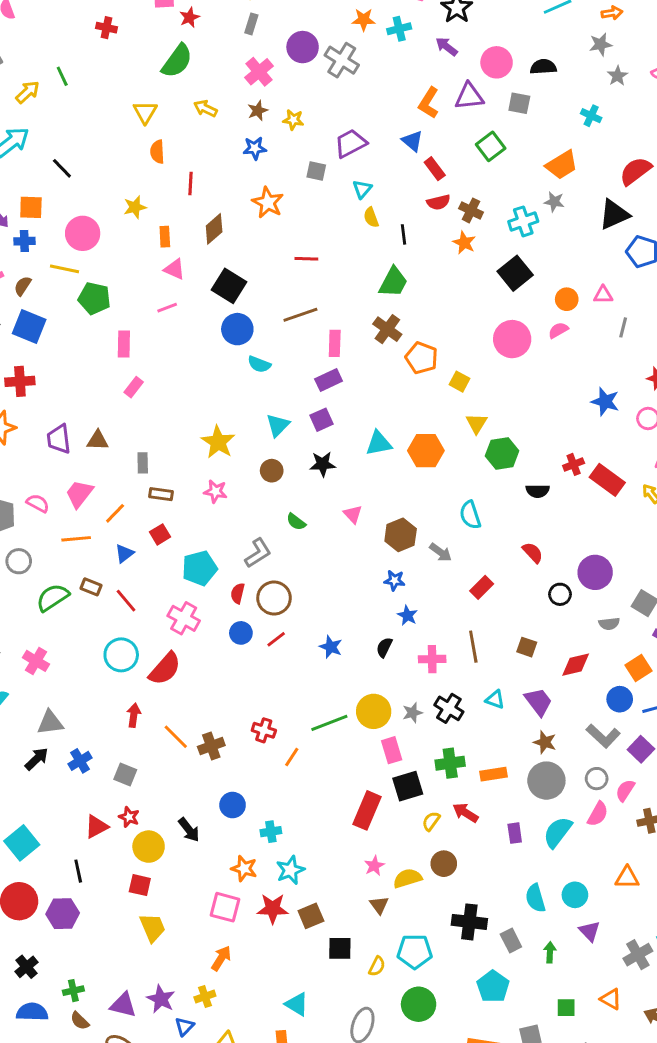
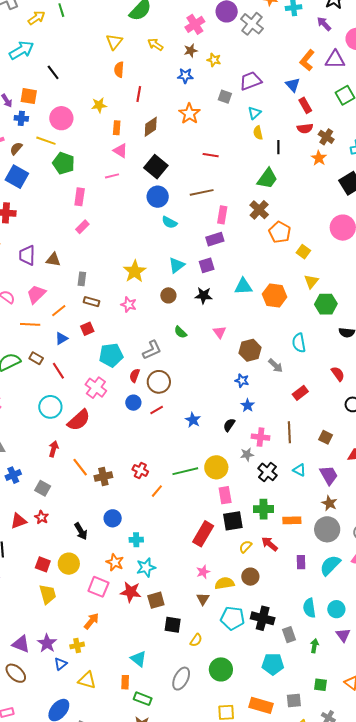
gray star: (412, 713) -> (247, 454), moved
yellow circle: (149, 847) -> (69, 564), moved
cyan pentagon: (415, 951) -> (233, 618), moved
cyan pentagon: (493, 987) -> (273, 664), turned 30

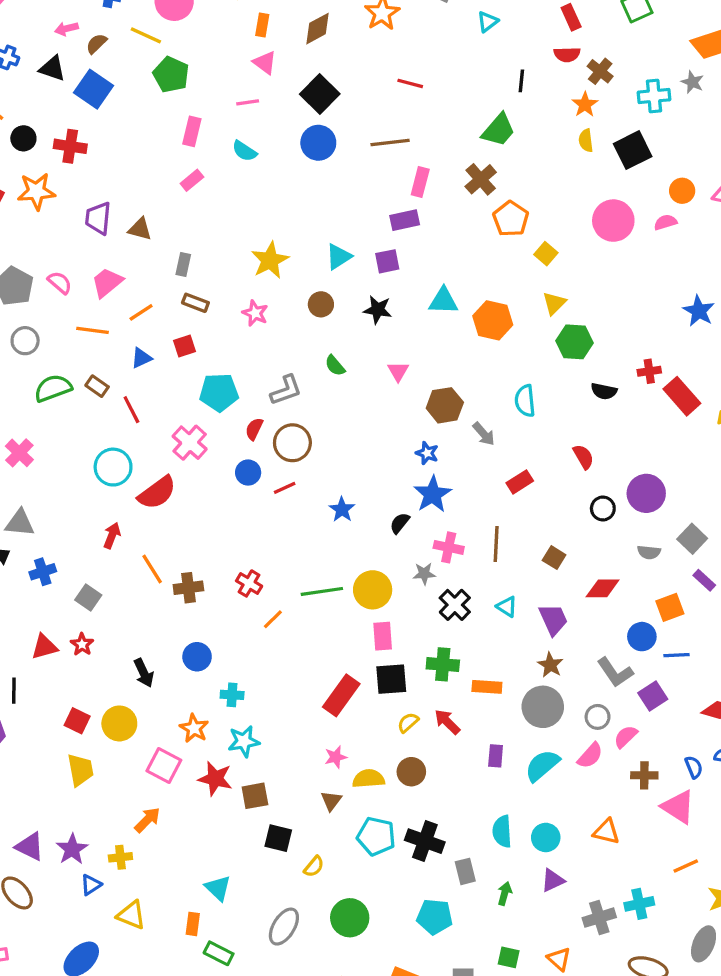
yellow semicircle: (258, 133) -> (586, 140), moved
cyan semicircle: (169, 222) -> (244, 151), moved
blue star: (248, 405) -> (433, 494), size x1.6
purple triangle: (343, 635) -> (553, 880), turned 35

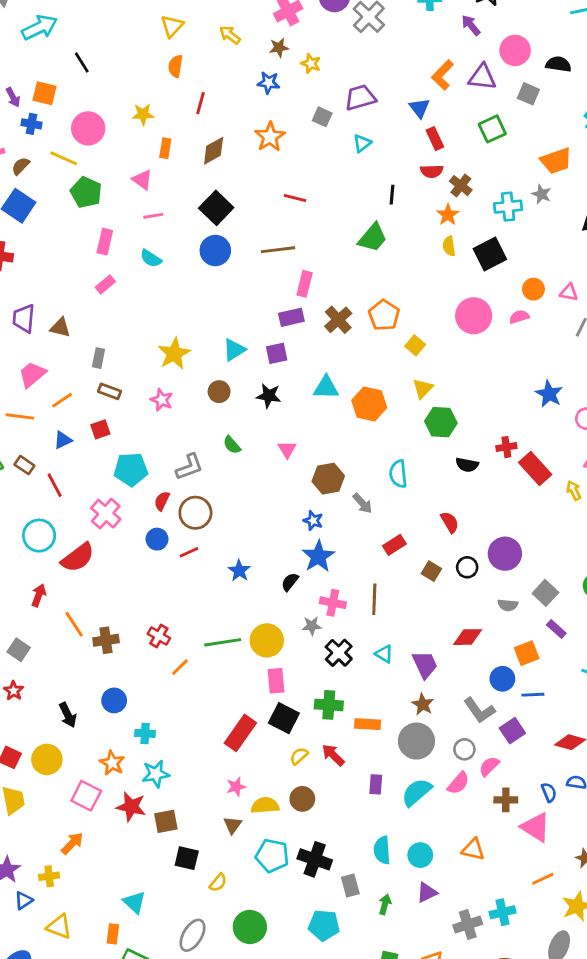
pink triangle: (265, 63) -> (142, 180), moved
brown cross: (481, 179) -> (338, 320), moved
brown square: (554, 558) -> (431, 571), moved
black square: (391, 679) -> (284, 718), turned 32

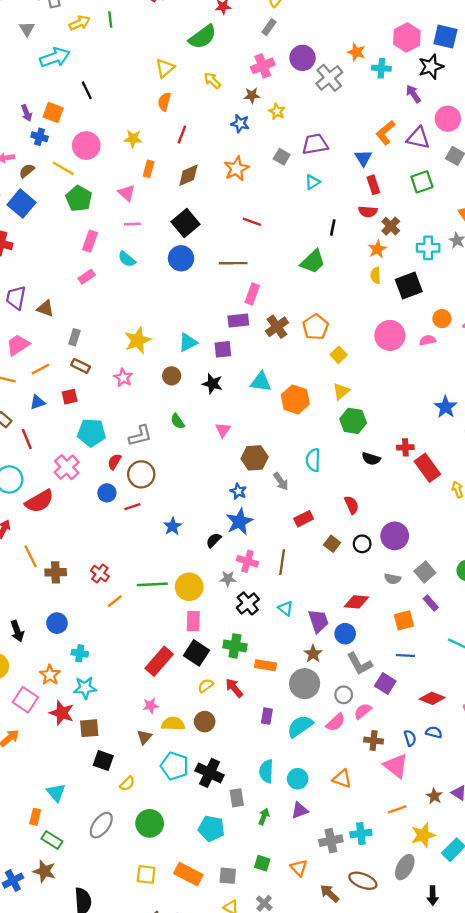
blue circle: (502, 679) -> (345, 634), moved
purple square: (512, 731) -> (385, 683), turned -30

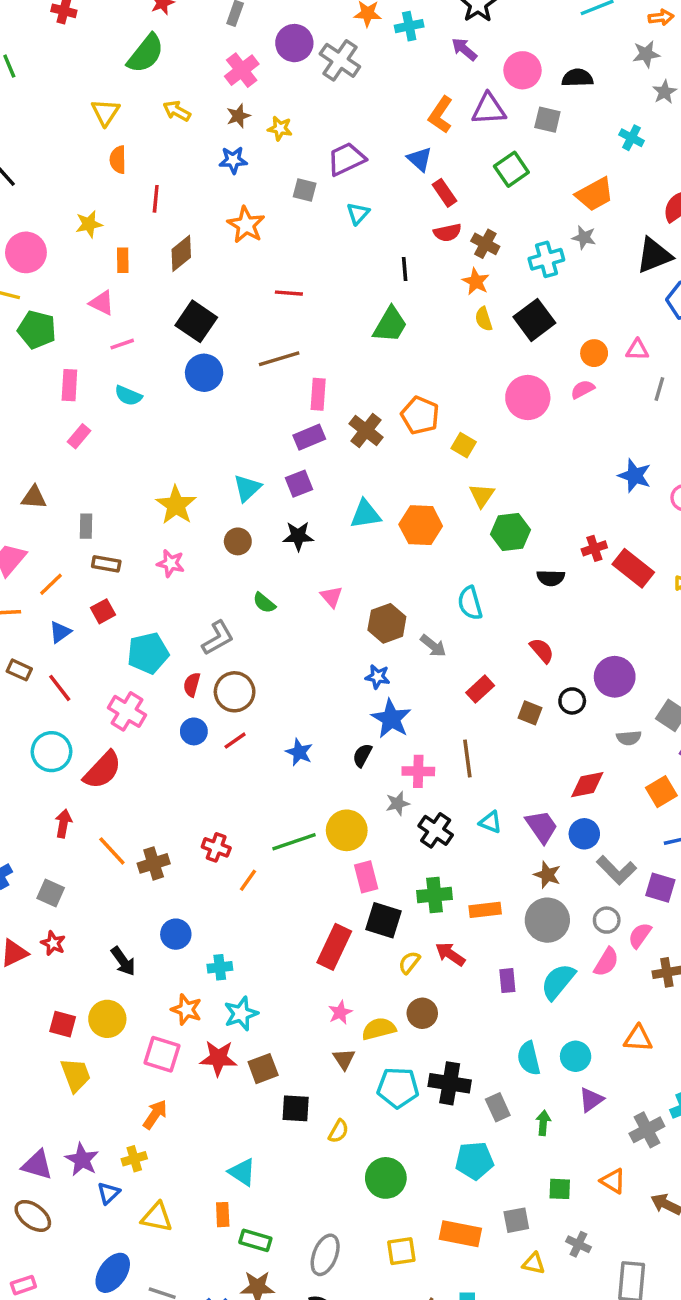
gray ellipse: (101, 825) -> (325, 1255), moved

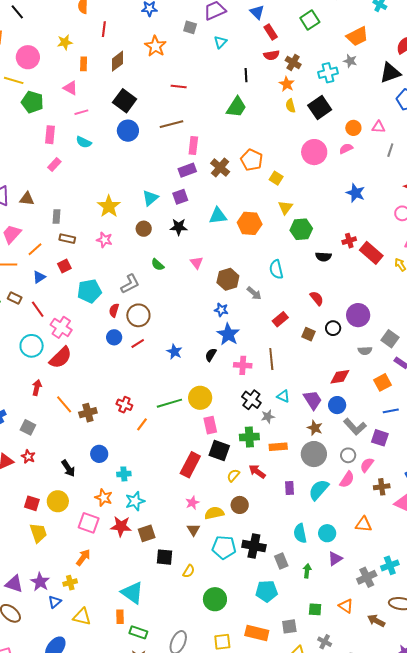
blue star: (635, 476) -> (356, 193), moved
pink cross: (127, 711) -> (61, 327), moved
gray star: (398, 803) -> (268, 417), moved
cyan triangle: (242, 1172) -> (132, 593), size x1.4

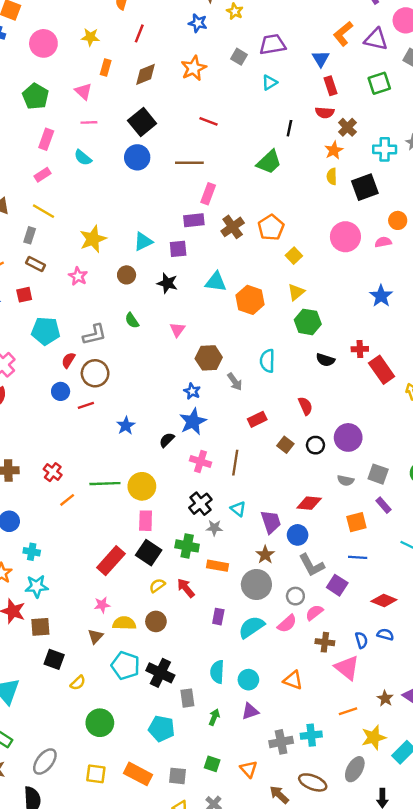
yellow line: (14, 80) -> (43, 211), moved
gray square: (390, 339) -> (378, 474), turned -30

